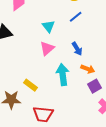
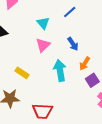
orange arrow: (88, 69) -> (85, 63), turned 104
yellow rectangle: (31, 85) -> (22, 73), moved

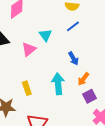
pink triangle: (43, 45) -> (29, 49), moved
yellow rectangle: (22, 73) -> (27, 88), moved, turned 32

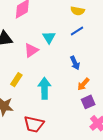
cyan arrow: (58, 84) -> (44, 88), moved
yellow rectangle: (27, 88) -> (16, 80), moved, turned 48

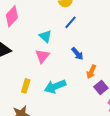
pink triangle: (31, 50) -> (42, 56), moved
cyan arrow: (44, 88) -> (55, 86), turned -95

